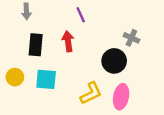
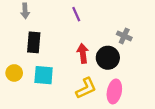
red arrow: (68, 41) -> (83, 53), moved

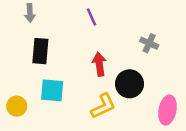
black circle: (108, 58) -> (129, 84), moved
yellow circle: (14, 73) -> (17, 106), moved
pink ellipse: (114, 91) -> (168, 110), moved

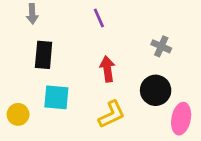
black circle: (129, 84) -> (156, 90), moved

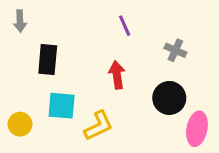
gray arrow: (32, 14) -> (20, 21), moved
purple line: (99, 18) -> (125, 26), moved
yellow L-shape: (112, 114) -> (98, 126), moved

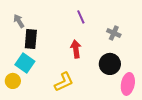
gray arrow: (20, 21) -> (19, 21), moved, turned 152
cyan square: (62, 106) -> (25, 63), moved, turned 30

